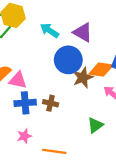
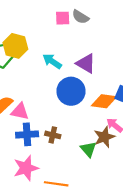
brown star: (83, 78) -> (104, 137), moved
green triangle: (95, 125) -> (88, 149), moved, turned -35
pink star: (24, 136) -> (26, 168), size x1.6

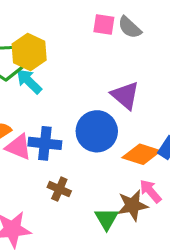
cyan arrow: (52, 61) -> (29, 81), moved
blue cross: (27, 134) -> (45, 143), moved

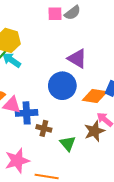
gray semicircle: (130, 27) -> (73, 13), turned -70
blue cross: (45, 143) -> (27, 113), moved
green triangle: (107, 219) -> (68, 144), moved

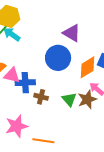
orange diamond: (95, 96) -> (88, 67), turned -40
green triangle: (68, 144) -> (69, 99), moved

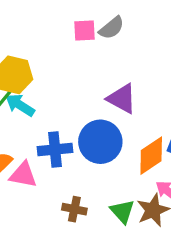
blue cross: (25, 83) -> (55, 150), moved

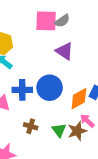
pink square: (85, 30) -> (46, 21), size x1.6
purple triangle: (122, 99) -> (64, 51), moved

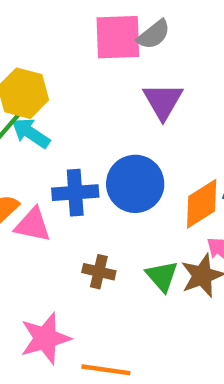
purple triangle: (64, 51) -> (163, 101), turned 30

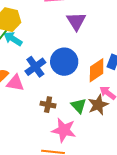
blue cross: (75, 193) -> (35, 67), turned -30
pink star: (45, 338) -> (64, 130), moved, turned 30

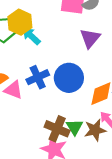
cyan arrow: (13, 39) -> (31, 36), moved
brown cross: (48, 105) -> (57, 129), moved, size x1.5

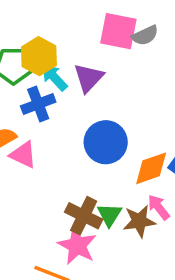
purple triangle: (90, 38) -> (89, 78), moved
blue cross: (38, 77) -> (38, 104), moved

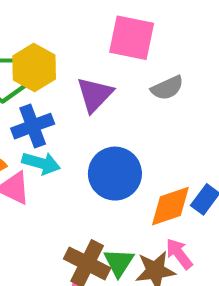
gray semicircle: (145, 35) -> (167, 88), moved
cyan arrow: (54, 77) -> (41, 163), moved, turned 148

